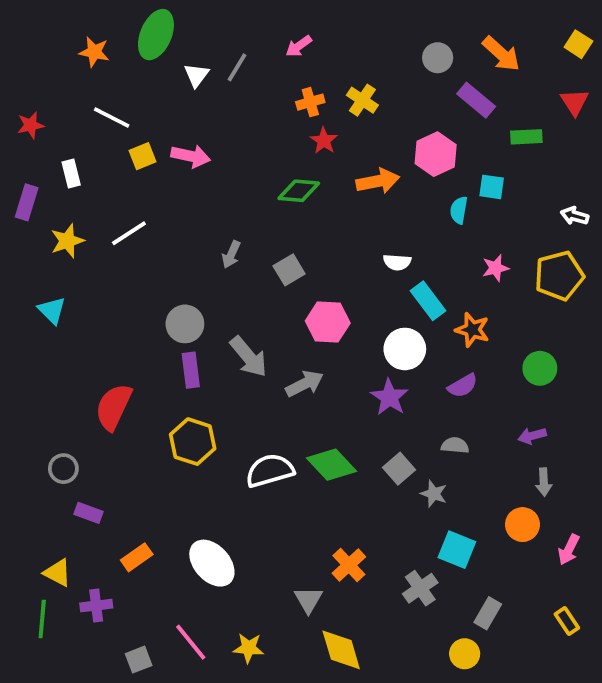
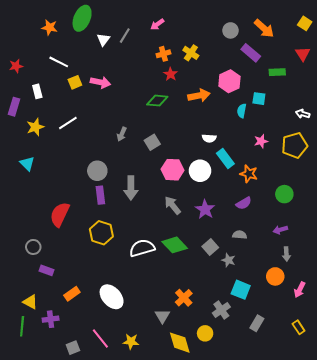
white circle: (405, 349) -> (200, 171), moved
gray arrow: (249, 357) -> (131, 188), turned 40
gray arrow: (305, 384) -> (173, 205), moved, turned -102
yellow circle: (465, 654) -> (205, 333), moved

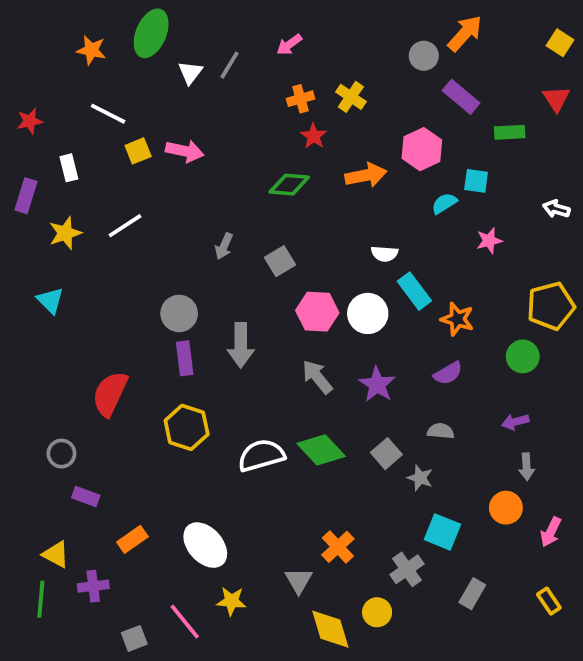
orange arrow: (264, 28) -> (465, 33), moved, turned -90
cyan semicircle: (242, 111) -> (444, 203), turned 48
pink star: (261, 141) -> (489, 241), moved
yellow pentagon: (295, 145) -> (551, 306), moved
yellow star: (131, 342) -> (231, 601), moved

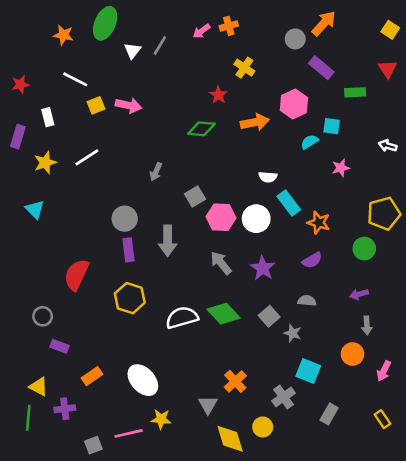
orange cross: (301, 99) -> (229, 26), moved
gray square: (280, 261) -> (195, 196), moved
pink line: (185, 622) -> (129, 433), turned -64

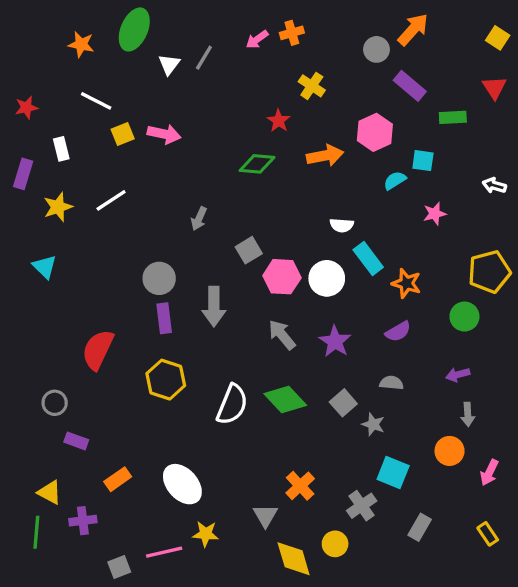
white semicircle: (182, 318) -> (232, 404), turned 128

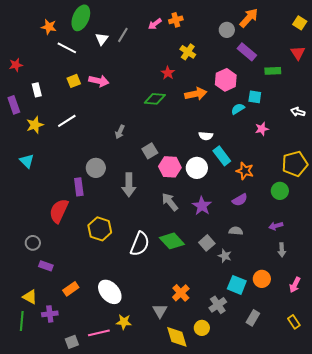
white line: (96, 101) -> (67, 48), moved
purple rectangle: (23, 174) -> (14, 105), turned -36
purple rectangle: (164, 318) -> (79, 187), moved
orange circle: (450, 451) -> (262, 279), moved

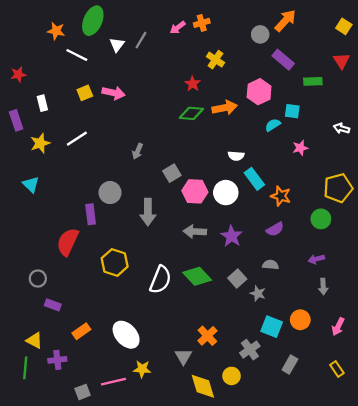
green diamond: (155, 99) -> (191, 113), moved
gray arrow: (170, 202) -> (195, 232), turned -48

